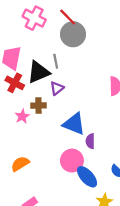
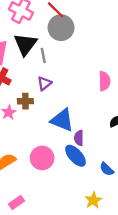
black triangle: (38, 72) -> (25, 44), moved, turned -30
pink circle: (72, 161) -> (42, 158), moved
blue ellipse: (87, 177) -> (76, 156), moved

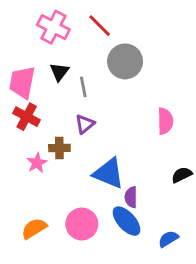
gray circle: (61, 28) -> (125, 61), moved
black triangle: (25, 44) -> (59, 72), size x0.6
blue semicircle: (107, 169) -> (168, 239), turned 104

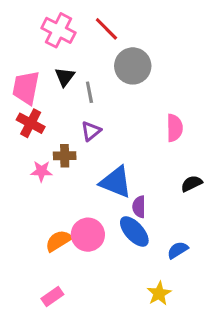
pink star: (37, 163) -> (41, 171), turned 30
orange semicircle: (34, 228) -> (58, 241), moved

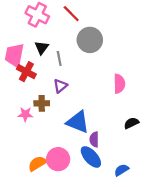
red cross: (31, 123) -> (26, 72), moved

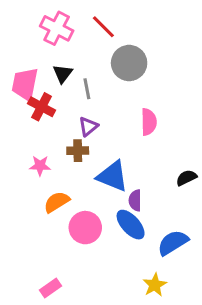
pink semicircle: (119, 84) -> (149, 122), moved
brown cross: (42, 103) -> (78, 151), moved
orange semicircle: (37, 164) -> (57, 202), moved
blue semicircle: (122, 170) -> (173, 243), size x1.5

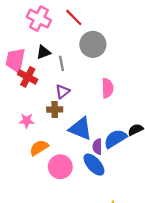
black triangle: (63, 74) -> (43, 52), turned 32
blue semicircle: (173, 243) -> (115, 139), moved

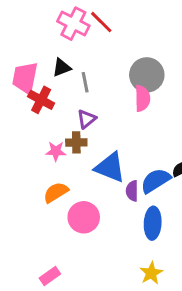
pink cross: (39, 19) -> (73, 24), moved
gray circle: (93, 44) -> (147, 75), moved
pink semicircle: (107, 88) -> (142, 98), moved
pink star: (27, 121) -> (56, 151), moved
blue ellipse: (94, 165) -> (153, 223), moved, turned 45

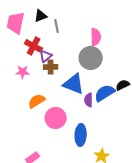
gray circle: (147, 75) -> (91, 58), moved
red cross: (41, 100) -> (34, 46), moved
purple triangle: (87, 119) -> (46, 56), moved
pink star: (56, 151) -> (23, 72), moved
blue ellipse: (153, 223) -> (81, 135), moved

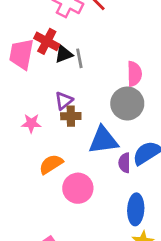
black triangle: (41, 16) -> (64, 54), moved
red cross: (34, 46) -> (47, 41), moved
blue triangle: (74, 84) -> (103, 140), turned -30
blue ellipse: (81, 135) -> (136, 209), moved

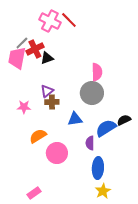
red cross: (47, 41) -> (35, 49), turned 36
gray line: (79, 58) -> (22, 43), moved, turned 56
blue triangle: (103, 140) -> (75, 119), size x0.7
purple semicircle: (124, 163) -> (90, 143), moved

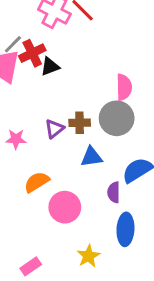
purple triangle: (47, 91) -> (54, 129), moved
brown cross: (52, 102) -> (80, 123), moved
yellow star: (103, 191) -> (88, 256), moved

